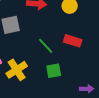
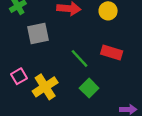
green square: (54, 71) -> (89, 88), turned -35

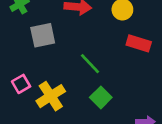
red rectangle: (112, 52) -> (139, 43), moved

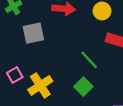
green line: (90, 64) -> (89, 60), moved

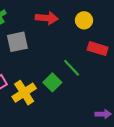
green square: (83, 87) -> (52, 82), moved

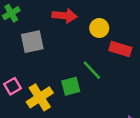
yellow circle: (84, 20) -> (99, 28), moved
green square: (52, 82) -> (71, 86), turned 30

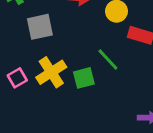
yellow cross: (40, 97) -> (51, 72), moved

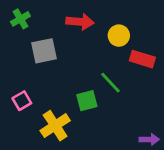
yellow cross: (51, 72) -> (55, 126), moved

